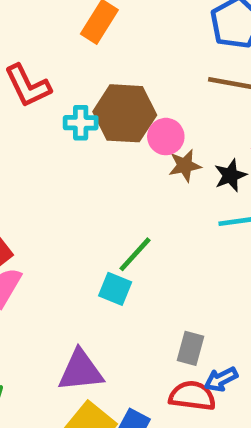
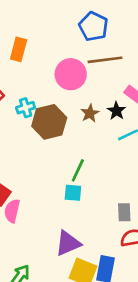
brown hexagon: (125, 113) -> (49, 122), moved
pink circle: (166, 137) -> (71, 74), moved, size x1.5

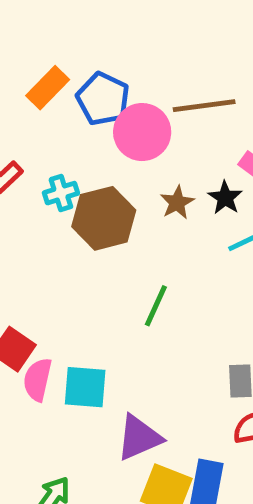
blue pentagon: (93, 26) -> (103, 99), moved
orange rectangle: (19, 49) -> (48, 88), turned 30
cyan square: (73, 193) -> (85, 387), moved, size x1.4

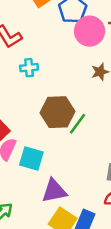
cyan cross: (61, 193) -> (29, 68), moved
brown hexagon: (104, 218) -> (57, 112), moved

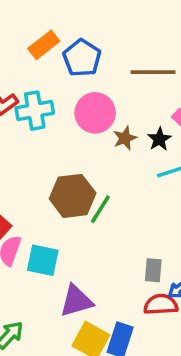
pink circle: (90, 31) -> (95, 113), moved
cyan cross: (29, 68) -> (35, 111), moved, size x1.5

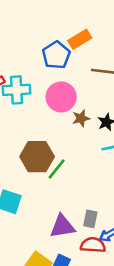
orange rectangle: (44, 45) -> (80, 39), moved
purple triangle: (76, 301) -> (62, 226), moved

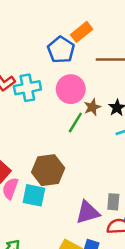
brown hexagon: (37, 157) -> (48, 170), moved
green line: (57, 169) -> (75, 122), moved

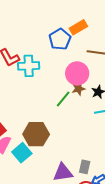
pink circle: (71, 89) -> (77, 73), moved
cyan square: (34, 195) -> (22, 153), turned 30

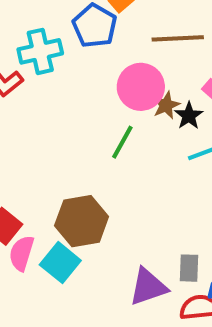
cyan cross: (29, 66) -> (40, 51), moved
brown star: (78, 89) -> (166, 105), moved

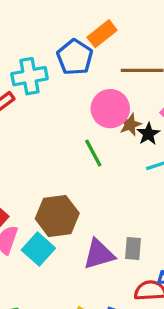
green line: (122, 142) -> (93, 153), turned -60
gray rectangle: (189, 268) -> (133, 249), moved
purple triangle: (148, 287) -> (99, 254), moved

